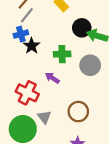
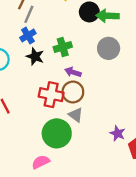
black star: (32, 46) -> (35, 56), moved
green cross: (62, 54) -> (63, 47), moved
brown circle: (78, 112) -> (73, 92), moved

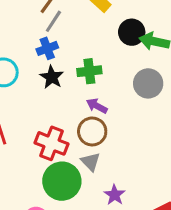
red cross: (51, 95) -> (51, 143), moved
purple star: (118, 133) -> (115, 195), moved

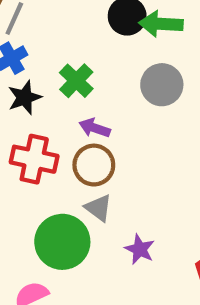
green cross: (89, 71) -> (76, 81), turned -30
black star: (52, 77) -> (24, 98), turned 30
red cross: (51, 143) -> (34, 159), moved

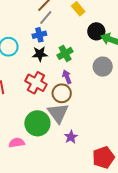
purple arrow: (95, 128) -> (67, 77), turned 32
gray triangle: (98, 208) -> (58, 113), size x1.6

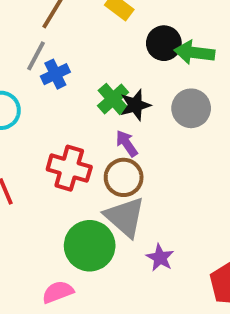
gray line: (46, 17) -> (36, 56), moved
black star: (40, 54) -> (135, 105), moved

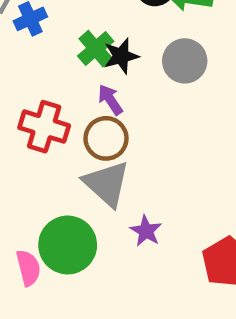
green circle: (90, 246) -> (68, 245), moved
pink semicircle: (58, 292) -> (28, 268), turned 96

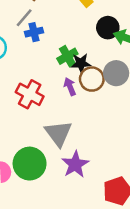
brown circle: (106, 138) -> (92, 79), moved
purple star: (146, 231) -> (75, 164), size x1.5

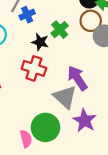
black star: (81, 63) -> (40, 42), moved, turned 30
brown circle: (92, 79) -> (91, 21), moved
purple arrow: (70, 87) -> (77, 78), moved, size x1.6

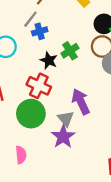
gray triangle: (65, 97) -> (66, 119), size x0.7
purple star: (85, 120) -> (63, 137), moved
green circle: (46, 127) -> (31, 114), moved

